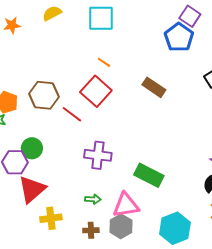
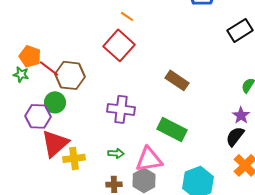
brown rectangle: (154, 87) -> (177, 80), moved
brown hexagon: (44, 95) -> (70, 75), moved
red line: (72, 114) -> (49, 68), moved
yellow cross: (51, 218) -> (74, 158), moved

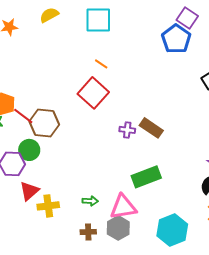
purple cross: (121, 109) -> (127, 130), moved, size x0.6
green rectangle: (172, 129) -> (146, 177), turned -48
red triangle: (55, 143) -> (29, 191), size x0.7

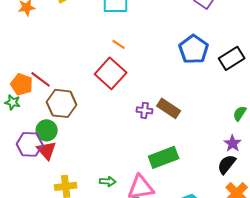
blue pentagon: (176, 39) -> (194, 49), moved
red line: (23, 116) -> (41, 79), moved
red triangle: (29, 191) -> (47, 150), moved, turned -30

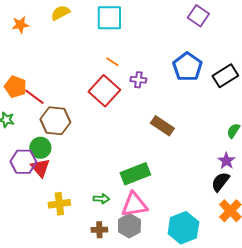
orange pentagon: (22, 84) -> (15, 87), moved
purple cross: (145, 110) -> (138, 80), moved
green rectangle: (164, 157) -> (135, 174), moved

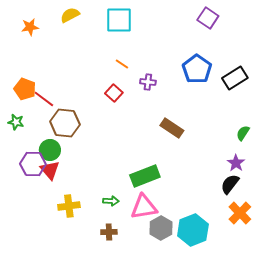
red square: (104, 91) -> (114, 93), size x0.6
gray hexagon: (129, 226) -> (161, 228), moved

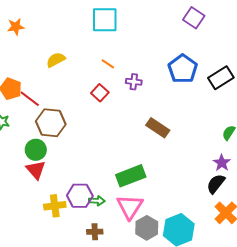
yellow semicircle: (70, 15) -> (56, 60), moved
purple hexagon: (33, 164) -> (80, 196), moved
pink triangle: (144, 207) -> (130, 207), turned -48

